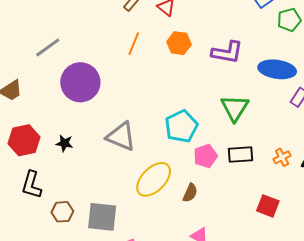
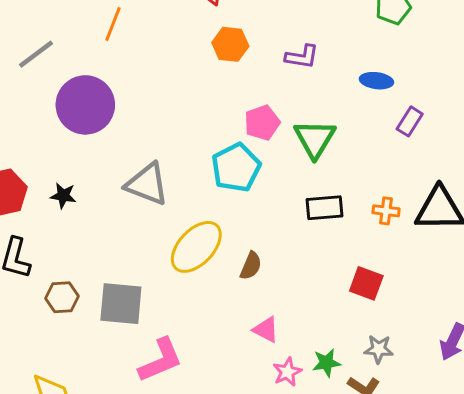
orange line: (134, 44) -> (113, 24), moved
purple L-shape: (227, 52) -> (302, 57), size x0.7
blue ellipse: (277, 69) -> (376, 81), size x0.6
pink pentagon: (205, 156) -> (262, 123), moved
orange cross: (282, 157) -> (386, 211), turned 36

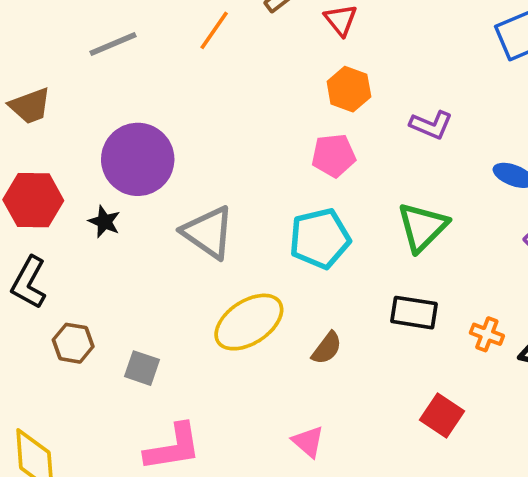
purple circle: (85, 105) -> (138, 159), moved
pink pentagon: (262, 123) -> (334, 155), moved
brown semicircle: (251, 266) -> (327, 348), moved
gray square: (121, 304) -> (142, 368), size x0.6

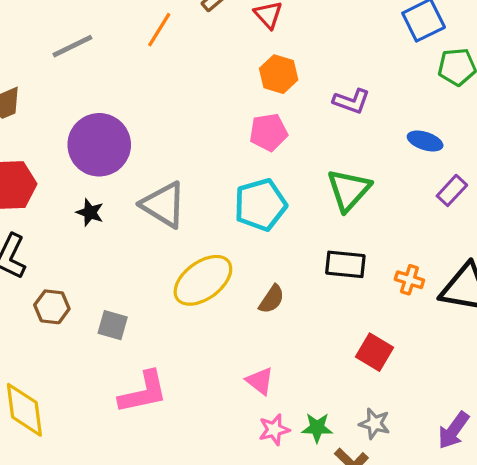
black star: (104, 222) -> (90, 212), moved

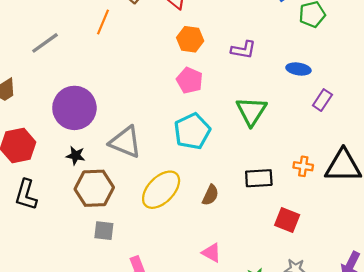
pink pentagon: (268, 132) -> (190, 80), turned -30
black rectangle: (345, 264) -> (259, 178), moved
brown hexagon: (52, 307) -> (94, 188), moved, size x1.6

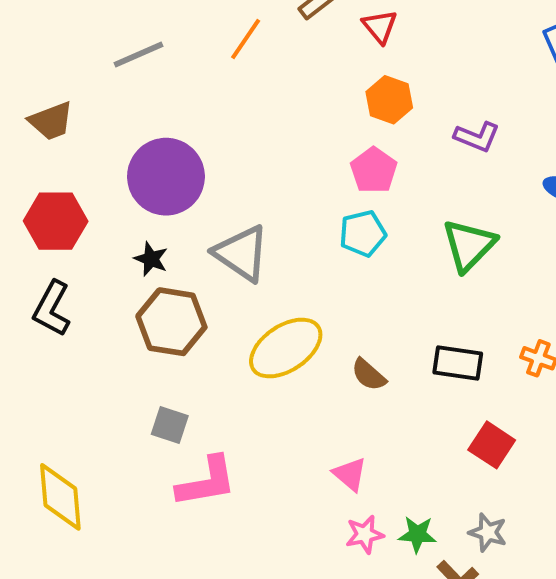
cyan pentagon: (192, 131) -> (363, 234), moved, size x0.7
brown semicircle: (210, 195) -> (369, 375), turned 95
gray square: (104, 231) -> (170, 425), moved

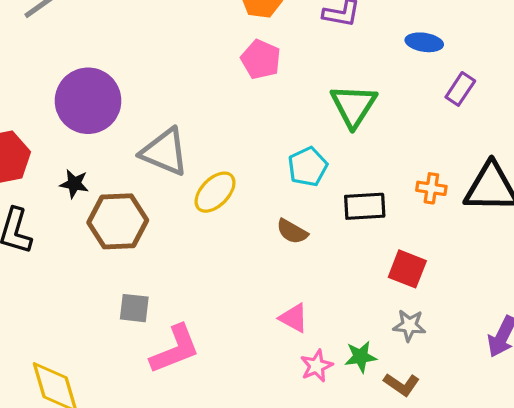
cyan pentagon: (363, 234) -> (308, 167), moved
black star: (151, 259) -> (74, 184), moved
yellow ellipse: (286, 348) -> (215, 192), moved, size x0.7
gray star: (488, 532) -> (409, 325), moved

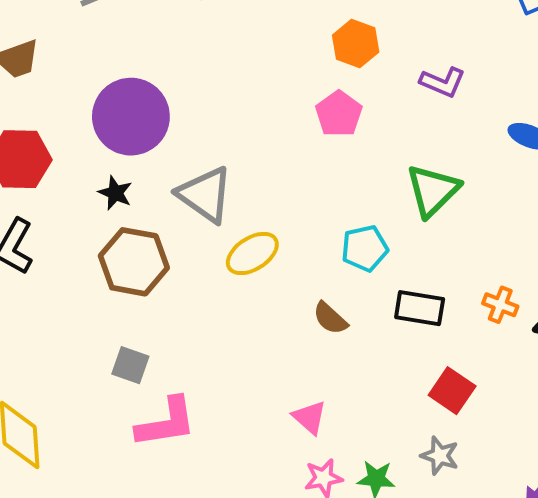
black star: (74, 184) -> (115, 193), moved

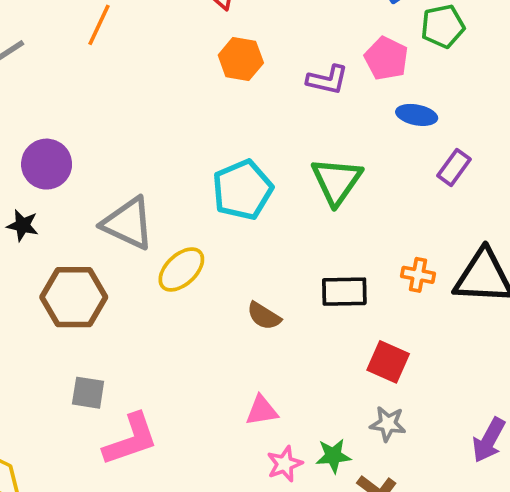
pink pentagon: (339, 114) -> (386, 58), moved
purple circle: (131, 117) -> (47, 164), size x0.7
black star: (115, 193) -> (23, 225), moved
cyan pentagon: (365, 248) -> (242, 190), moved, size x1.4
pink triangle: (310, 417) -> (262, 411), turned -40

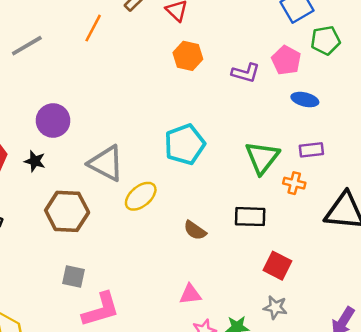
purple rectangle: (454, 167) -> (311, 150), moved, turned 45
green triangle: (337, 181) -> (262, 158), moved
orange cross: (418, 275) -> (294, 183), moved

